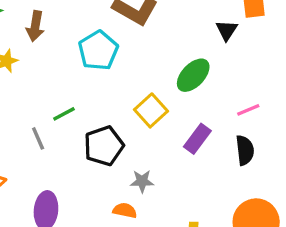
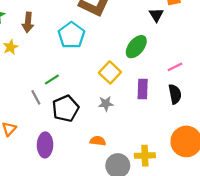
purple rectangle: (197, 139) -> (143, 89), turned -30
black pentagon: (104, 146) -> (66, 108), moved
gray star: (142, 181) -> (106, 104), moved

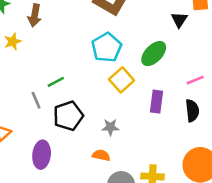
cyan pentagon: (71, 35) -> (107, 47), moved
gray star: (106, 104) -> (110, 127), moved

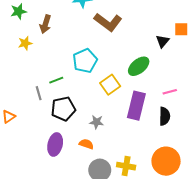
cyan pentagon: (107, 47) -> (85, 61), moved
purple rectangle: (156, 102) -> (136, 106), size x1.5
purple ellipse: (42, 155) -> (55, 144), moved

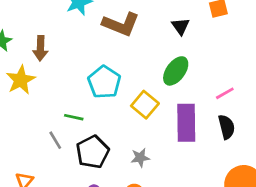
black triangle: (163, 41) -> (181, 26), moved
yellow star: (25, 43) -> (21, 80), size x1.5
green line: (56, 80) -> (74, 117), turned 48

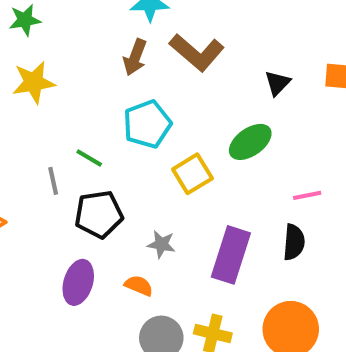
brown arrow: (40, 48) -> (135, 57), moved
purple rectangle: (186, 123) -> (231, 255), moved

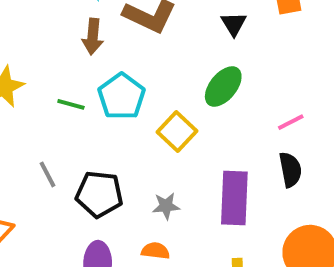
green line: (89, 158) -> (71, 104), moved
black pentagon: (99, 214) -> (99, 194), turned 30

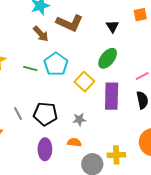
brown arrow: (93, 37) -> (41, 34), turned -48
gray line: (48, 174) -> (18, 113), moved
purple rectangle: (234, 198) -> (112, 96), moved

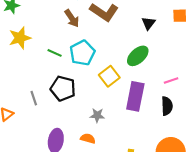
black pentagon: (45, 114) -> (63, 88), moved

